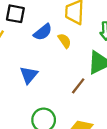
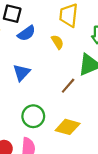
blue semicircle: (43, 32) -> (27, 33), moved

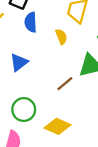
blue semicircle: (27, 33) -> (31, 22), turned 114

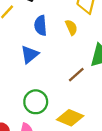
blue semicircle: (31, 22) -> (41, 25), moved

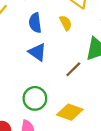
blue triangle: (30, 55) -> (37, 52), moved, turned -42

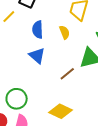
green circle: (35, 98) -> (17, 99), moved

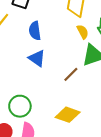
yellow semicircle: (64, 32) -> (83, 32), moved

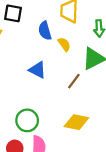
blue semicircle: (35, 31) -> (45, 31), moved
yellow semicircle: (83, 32) -> (64, 44), moved

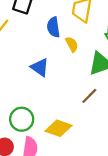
brown line: (74, 81) -> (89, 96), moved
yellow diamond: (76, 122) -> (58, 128), moved

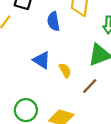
yellow semicircle: (72, 44) -> (65, 70), moved

